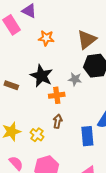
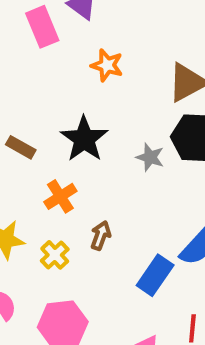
orange cross: (57, 95) -> (60, 196), moved, turned -35
blue rectangle: (87, 136) -> (155, 275), turned 30

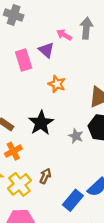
orange cross: (60, 196) -> (13, 151), moved
yellow cross: (55, 255) -> (19, 184), size x1.5

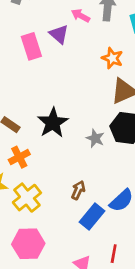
orange star: (57, 84) -> (112, 58), moved
brown arrow: (45, 176) -> (78, 190), moved

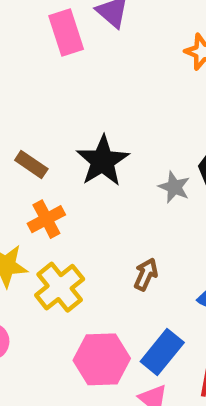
blue rectangle: (92, 217) -> (162, 352), moved
pink hexagon: (28, 244) -> (102, 359), moved

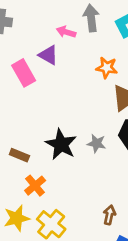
gray star: (174, 187) -> (97, 143), moved
brown arrow: (146, 274) -> (109, 215), moved

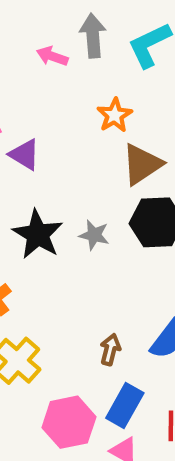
purple triangle: (48, 55) -> (25, 155), moved
orange star: (107, 68) -> (115, 115), turned 30

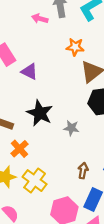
orange star: (115, 115) -> (75, 47), turned -30
gray star: (94, 235) -> (71, 128), moved

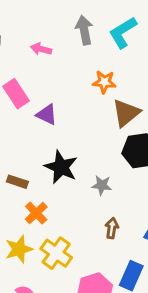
pink arrow: (40, 19) -> (41, 49), moved
brown arrow: (83, 171) -> (112, 228), moved

